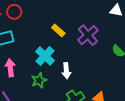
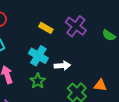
white arrow: (66, 71) -> (62, 66), turned -77

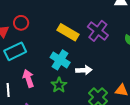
yellow rectangle: (46, 28) -> (68, 32), size x1.5

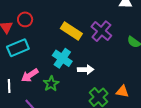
pink arrow: (28, 78) -> (30, 75), turned -108
green star: (59, 85) -> (51, 84), moved

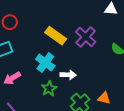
green star: (51, 84) -> (49, 89), moved

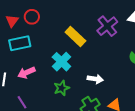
purple cross: (86, 37) -> (107, 26), moved
white arrow: (68, 75) -> (95, 79), moved

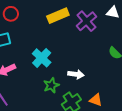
yellow rectangle: (75, 36) -> (58, 16), moved, turned -65
green star: (62, 88) -> (51, 85), moved

